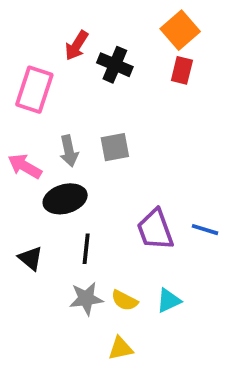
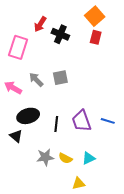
gray arrow: (69, 151) -> (36, 80), turned 147
black ellipse: (65, 199) -> (28, 116), moved
black line: (86, 249) -> (56, 124), moved
yellow triangle: (121, 348) -> (79, 183), moved

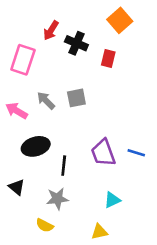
red rectangle: (96, 37) -> (108, 58), moved
black line: (56, 124) -> (64, 166), moved
black triangle: (16, 136) -> (17, 187), moved
yellow semicircle: (65, 158) -> (45, 225), moved

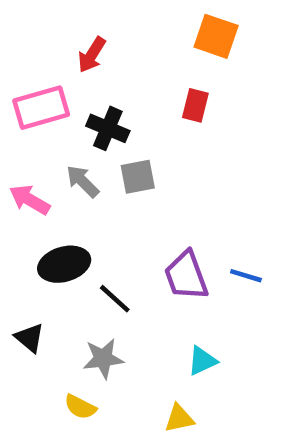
orange square: (120, 20) -> (216, 36), turned -30
black cross: (76, 43) -> (108, 128), moved
pink rectangle: (23, 60) -> (41, 108), turned 56
black line: (64, 166) -> (115, 299), turned -54

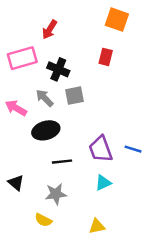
black ellipse: (64, 264) -> (46, 130), moved
black line: (115, 299) -> (62, 162), turned -48
cyan triangle: (202, 361) -> (103, 183), moved

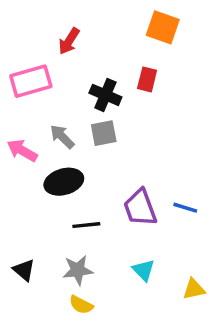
black cross: (58, 69) -> (105, 95), moved
black triangle: (16, 183) -> (24, 270), moved
cyan triangle: (103, 183) -> (144, 270), moved, turned -49
yellow semicircle: (43, 220) -> (81, 305), moved
yellow triangle: (97, 226) -> (194, 289), moved

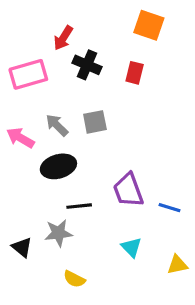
black cross: (105, 95) -> (87, 65), moved
blue line: (185, 208) -> (169, 208), moved
gray star: (78, 270) -> (58, 233), moved

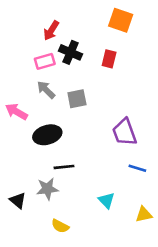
pink rectangle: (28, 74) -> (45, 61), moved, size x0.7
gray arrow: (57, 125) -> (46, 90), moved
purple trapezoid: (128, 190) -> (125, 132), moved

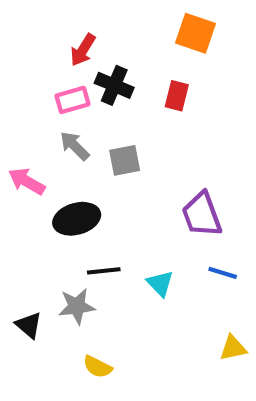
cyan triangle: (107, 200) -> (160, 283), moved

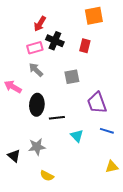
orange square: (196, 33) -> (94, 16), turned -30
gray square: (125, 160) -> (72, 77), moved
black ellipse: (77, 219) -> (37, 105), turned -70
black line: (104, 271) -> (57, 118), moved

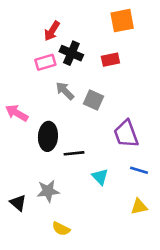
red rectangle: (85, 46) -> (110, 60), turned 64
gray arrow: (36, 70) -> (65, 91), moved
gray square: (72, 77) -> (94, 100), turned 35
yellow triangle: (112, 167) -> (139, 207), moved

